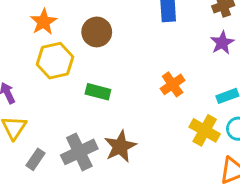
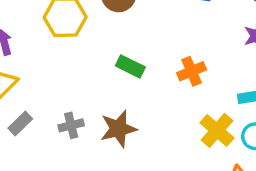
green rectangle: (98, 92) -> (130, 66), moved
gray cross: (79, 152) -> (71, 125), size x0.6

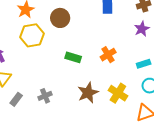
brown star: (118, 129) -> (88, 93), moved
yellow cross: (217, 130) -> (118, 93), moved

